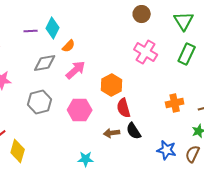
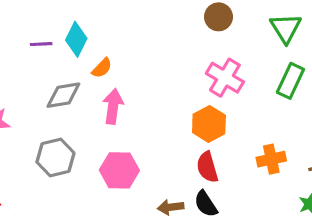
pink arrow: (76, 70) -> (113, 106), turned -40
orange hexagon: (112, 85) -> (209, 124), moved
red semicircle: (124, 108) -> (207, 167), moved

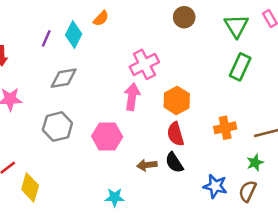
purple line: (41, 44) -> (46, 38), turned -63
orange semicircle: (102, 68) -> (101, 18), moved
pink cross: (225, 78) -> (144, 64), moved, turned 32
pink arrow: (113, 106) -> (132, 97), moved

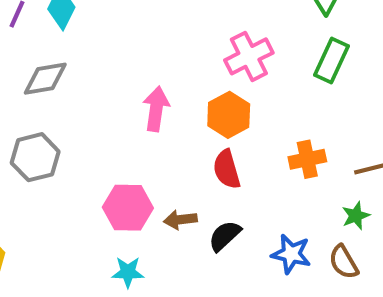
pink cross: (144, 64) -> (249, 56), moved
pink hexagon: (107, 136) -> (128, 208), moved
black semicircle: (174, 163) -> (225, 236), moved, turned 80
brown semicircle: (248, 191) -> (344, 262), turned -55

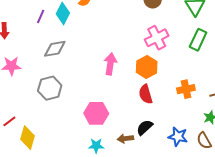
brown arrow: (180, 220) -> (125, 139), moved

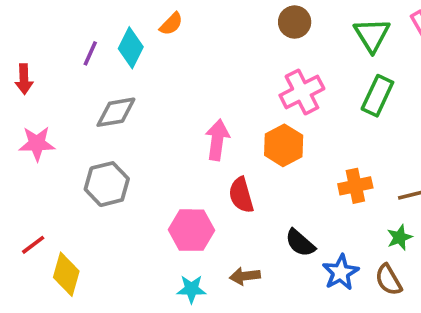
red semicircle: (146, 94) -> (241, 195), moved
black semicircle: (145, 127) -> (300, 243), moved, turned -96
blue star: (178, 137) -> (341, 272), turned 30

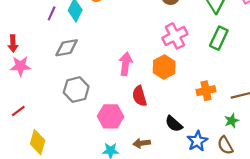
red arrow: (24, 79) -> (13, 43), moved
gray hexagon: (107, 184) -> (76, 90), moved
red line: (33, 245) -> (18, 111), moved

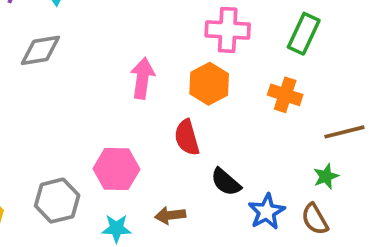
pink cross: (175, 36) -> (228, 30), turned 30
gray hexagon: (76, 90) -> (57, 201), moved
orange cross: (206, 91) -> (285, 95), moved, turned 30
red semicircle: (139, 96) -> (187, 137), moved

